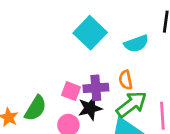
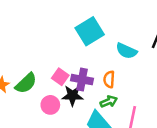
cyan semicircle: (136, 44) -> (126, 51), turned 30
green arrow: (132, 104) -> (109, 102), size x0.6

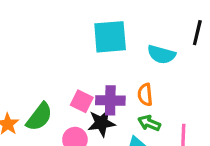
cyan square: (90, 31) -> (110, 37), turned 36
green arrow: (109, 102) -> (149, 123), turned -126

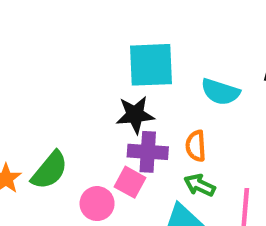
pink square: (82, 101) -> (130, 182), moved
black star: (101, 123) -> (135, 115), moved

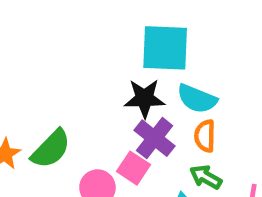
cyan semicircle: (220, 92) -> (197, 99), moved
purple cross: (148, 152) -> (155, 138), turned 30

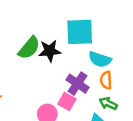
black star: (145, 98) -> (50, 51), moved
green semicircle: (51, 149) -> (29, 48), moved

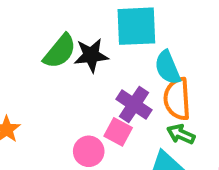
cyan semicircle: (100, 59) -> (167, 67), turned 50
orange semicircle: (106, 80) -> (177, 99), size x1.5

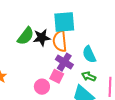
cyan semicircle: (167, 67) -> (89, 54), moved
orange semicircle: (177, 99) -> (60, 41), moved

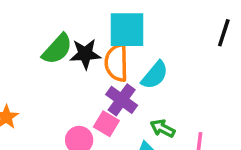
cyan semicircle: (89, 54) -> (155, 75), moved, turned -120

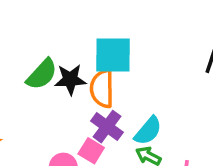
cyan semicircle: (155, 75) -> (148, 131), moved

